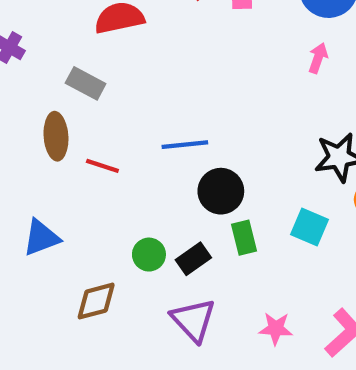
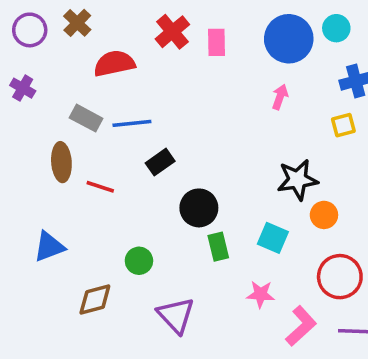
blue line: (185, 145) -> (132, 123), moved
black rectangle: (193, 259) -> (160, 162), moved
pink star: (276, 329) -> (261, 294), moved

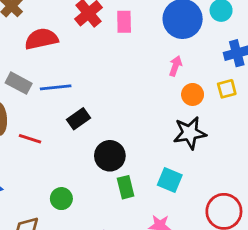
orange circle: (324, 215) -> (193, 94), moved

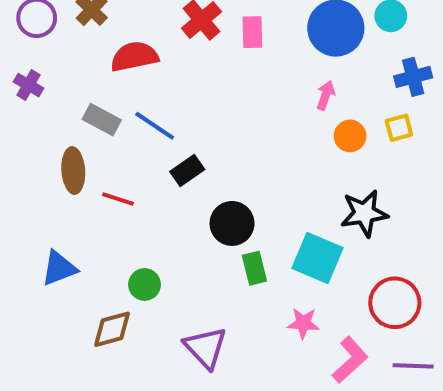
blue line: (56, 87) -> (155, 126), turned 40
black star: (190, 133) -> (364, 213), moved
cyan square: (170, 180) -> (318, 258), size x1.4
green circle: (61, 199) -> (145, 284), moved

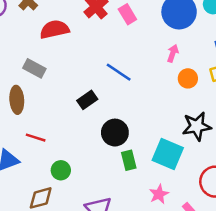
pink rectangle: (252, 32) -> (127, 14), turned -30
blue line: (155, 126) -> (119, 72), moved
red line: (118, 199) -> (36, 138), moved
pink star: (303, 323) -> (159, 194), turned -30

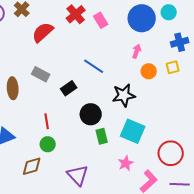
red semicircle: (55, 29) -> (43, 32), turned -30
gray rectangle: (34, 68) -> (41, 74), moved
black star: (197, 126) -> (124, 95), moved
red line: (36, 138) -> (47, 121), moved, turned 63

